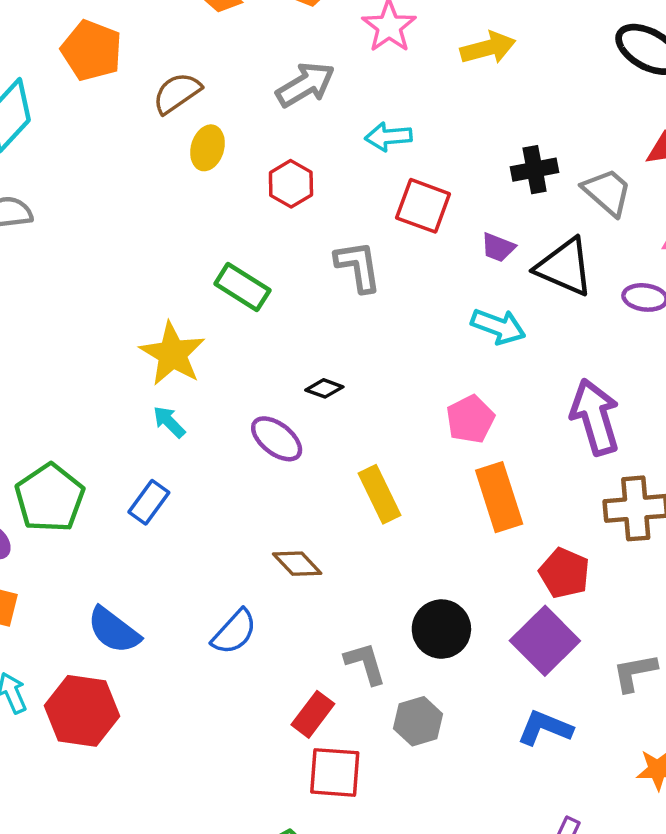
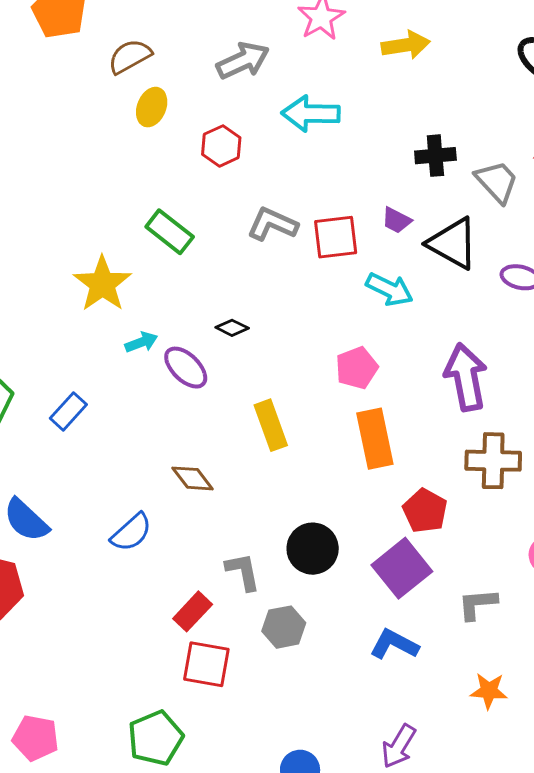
cyan arrow: (388, 137) -> (311, 114), size x1.4
red square: (423, 206) -> (336, 237), moved, turned -33
gray L-shape: (358, 266) -> (272, 224), turned -63
cyan arrow: (169, 422) -> (141, 342), moved, turned 108

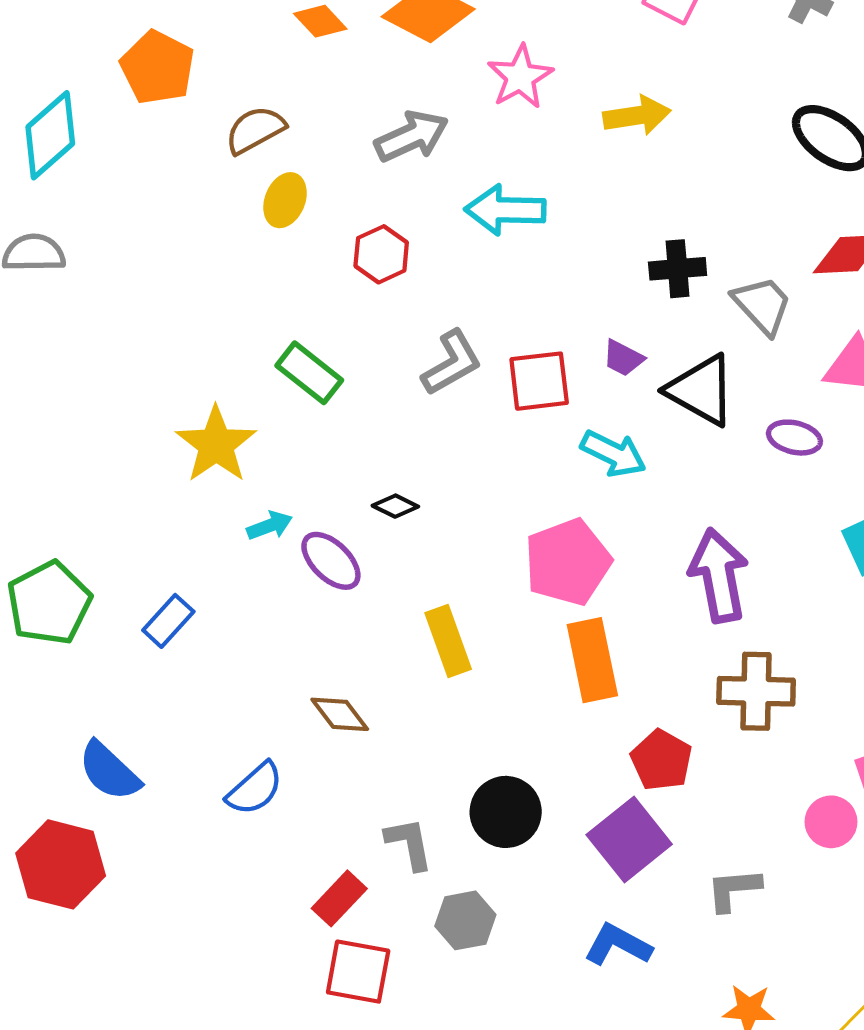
gray L-shape: (272, 224) -> (452, 363), turned 126
pink pentagon: (357, 368) -> (568, 562), size x1.5

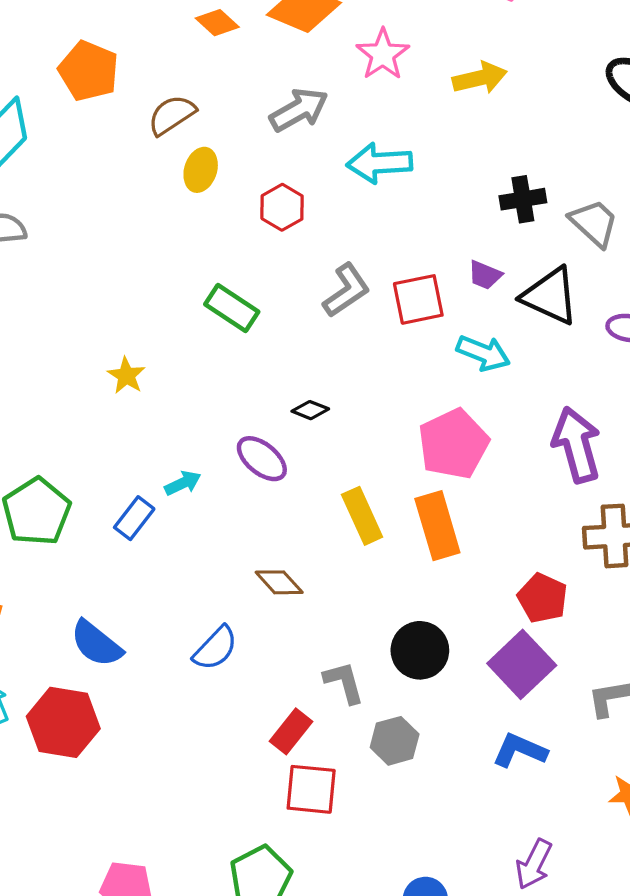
yellow star: (216, 445) -> (126, 376), moved, size x0.6
cyan arrow: (270, 526) -> (183, 483), moved
orange rectangle: (592, 660) -> (437, 526), moved

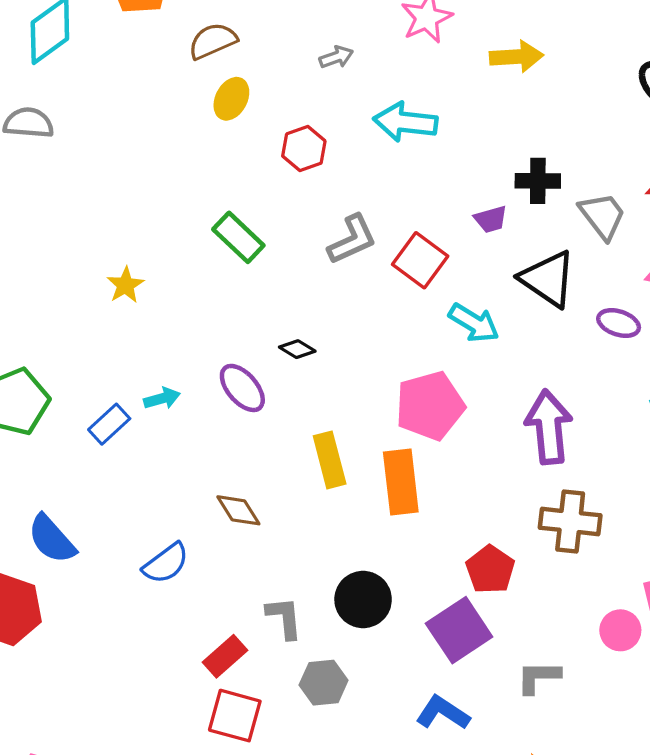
gray arrow: (299, 110) -> (336, 57), size x0.6
purple trapezoid: (485, 275) -> (491, 219), moved, turned -48
red square: (418, 299) -> (420, 260), turned 38

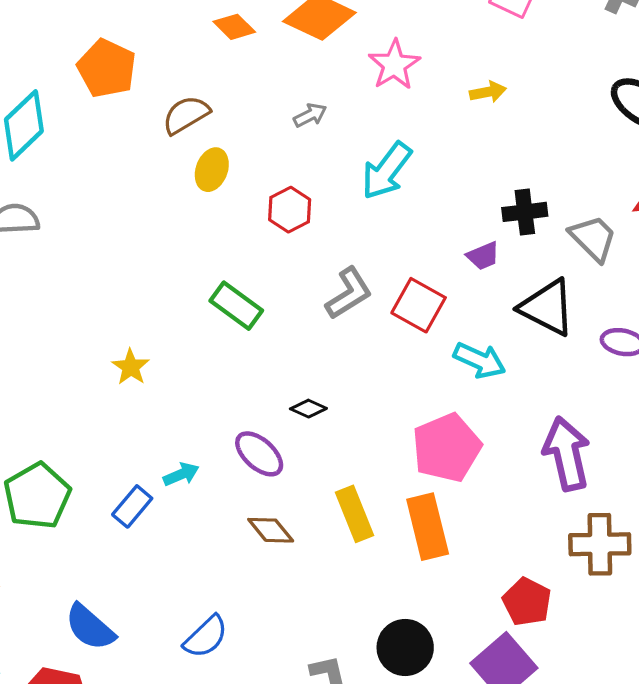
yellow arrow: (516, 57) -> (488, 92), size x0.7
cyan arrow: (405, 122) -> (386, 171), turned -52
brown diamond: (238, 510) -> (271, 530), moved

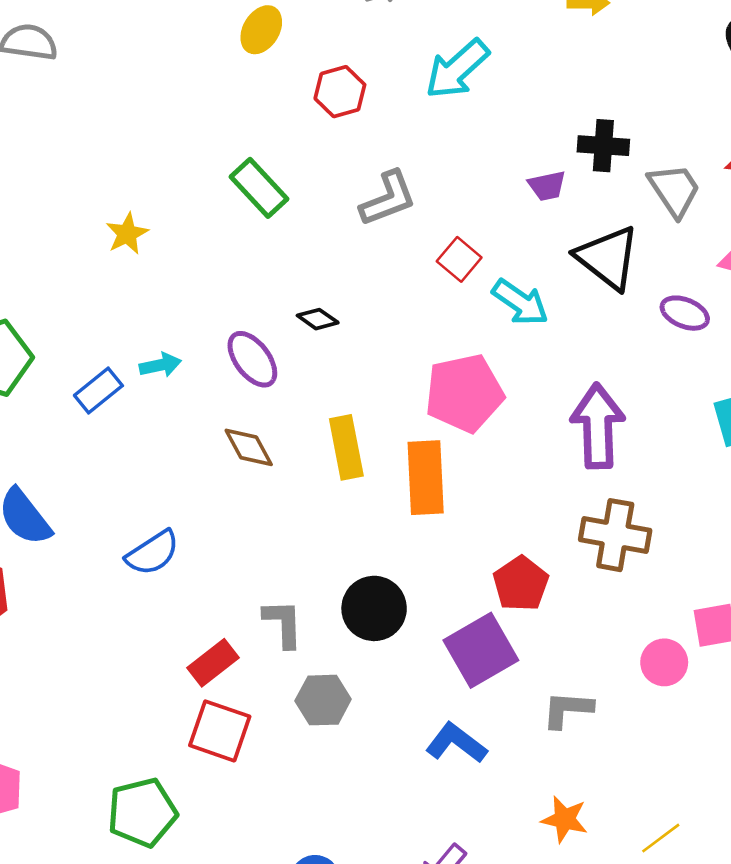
red square: (419, 305) -> (459, 259), moved, size x0.7

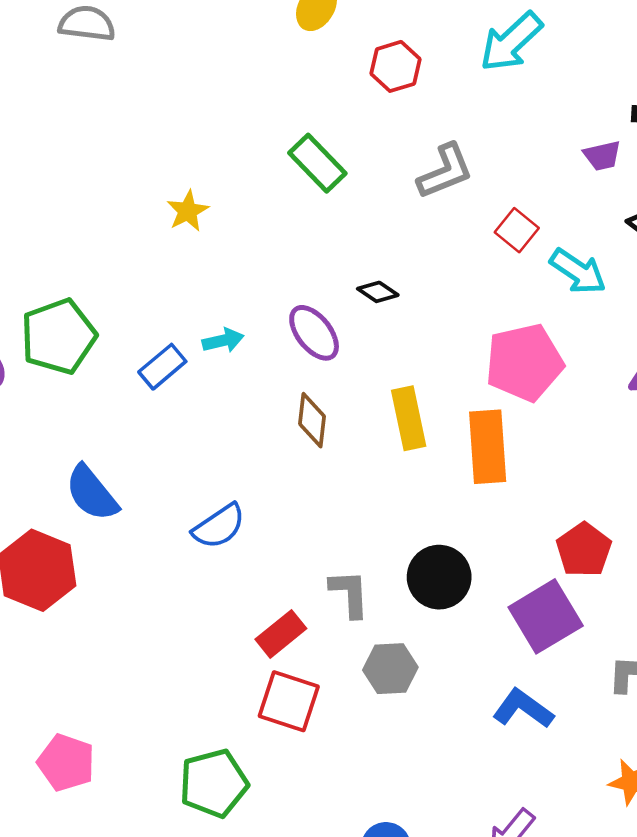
brown diamond: (249, 447) -> (312, 420), turned 36

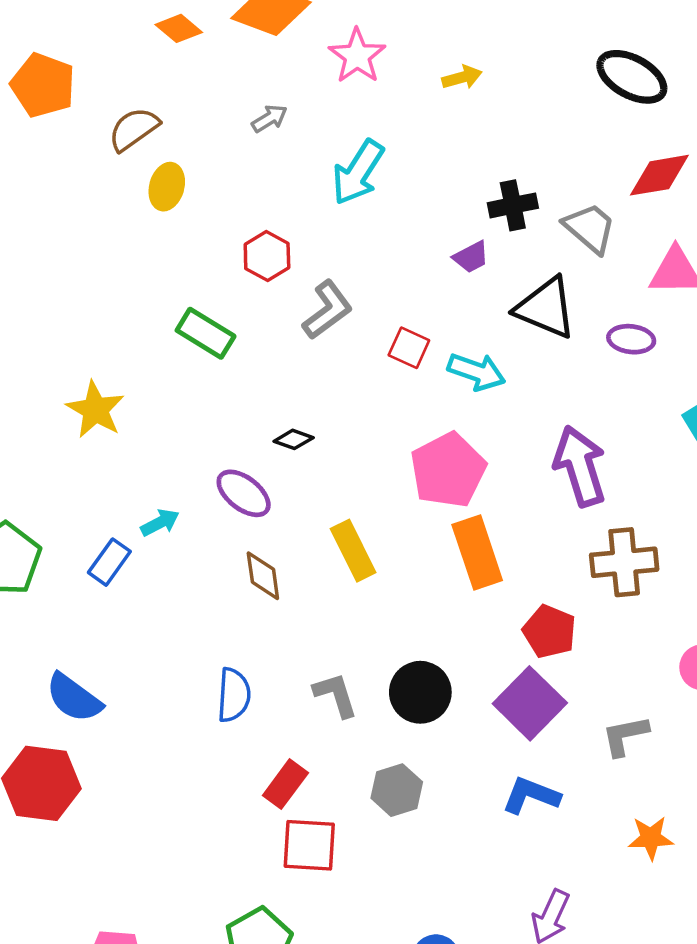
red hexagon: (396, 66) -> (267, 256), moved
yellow star: (188, 211) -> (95, 410), size x1.4
orange rectangle: (488, 447) -> (477, 552), moved
blue semicircle: (219, 526) -> (234, 695), moved, turned -38
gray L-shape: (350, 594) -> (336, 695), moved

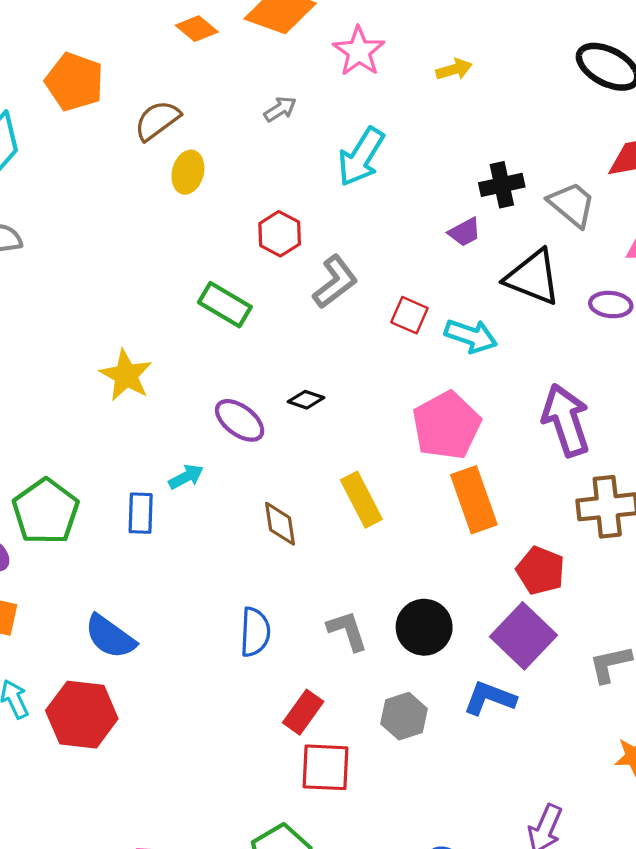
purple ellipse: (244, 493) -> (240, 420), moved
blue rectangle: (109, 562) -> (141, 513), turned -33
blue L-shape: (531, 795) -> (490, 698), moved

